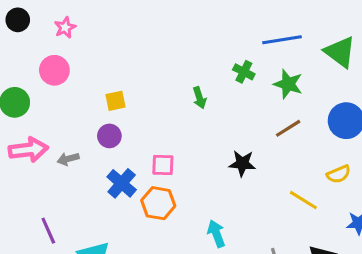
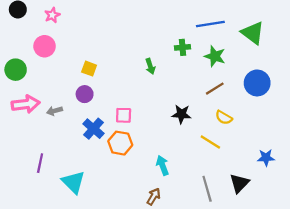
green cross: (244, 72) -> (183, 47), turned -32
yellow square: (116, 101) -> (89, 69), turned 32
yellow semicircle: (339, 174) -> (224, 117), moved, turned 54
yellow line: (303, 200) -> (210, 142), moved
purple line: (48, 231) -> (40, 163), turned 36

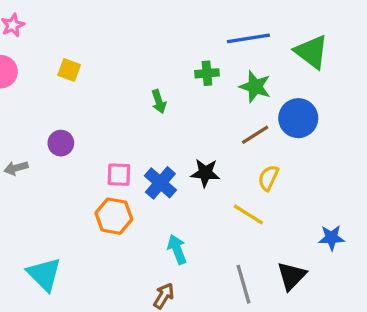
yellow square: (89, 69) -> (69, 70), moved
blue circle: (257, 83) -> (298, 118), moved
yellow semicircle: (224, 117) -> (268, 178), turned 84
blue cross: (93, 129) -> (160, 183), moved

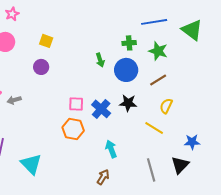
blue circle: (298, 118) -> (126, 70), moved
purple circle: (61, 143) -> (41, 67), moved
blue star: (331, 238) -> (192, 142), moved

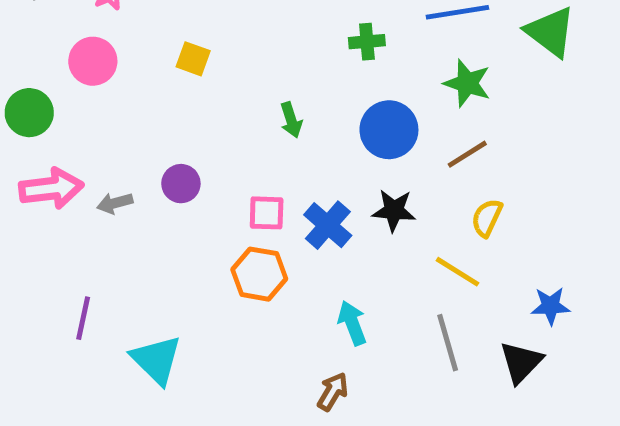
green cross: (129, 43) -> (367, 42), moved
green arrow: (100, 60) -> (291, 120), moved
purple circle: (41, 67) -> (181, 184), moved
gray line: (151, 170) -> (448, 343), moved

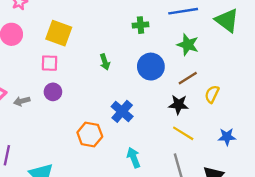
yellow square: (193, 59) -> (59, 33), size x1.6
black star: (394, 210) -> (179, 105), moved
pink square: (267, 213) -> (49, 63), moved
yellow semicircle: (487, 218) -> (212, 94), moved
blue star: (550, 306) -> (227, 137), moved

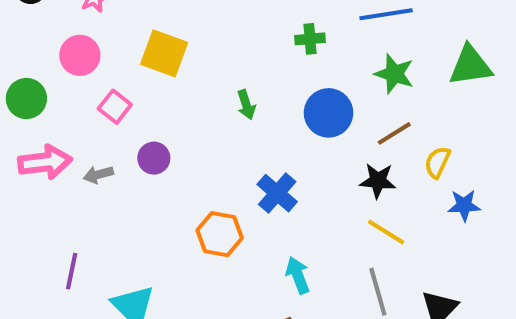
green triangle: (227, 20) -> (470, 66), moved, turned -45
pink square: (49, 63) -> (115, 107), moved, turned 36
blue star: (227, 137) -> (464, 205), moved

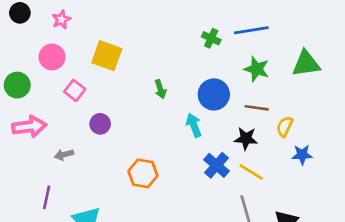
green cross: (310, 39) -> (211, 38), moved, turned 30
brown line: (394, 133) -> (257, 108), turned 40
gray arrow: (98, 175) -> (64, 155), moved
blue cross: (277, 193) -> (216, 165), moved
cyan arrow: (298, 275) -> (194, 125), moved

